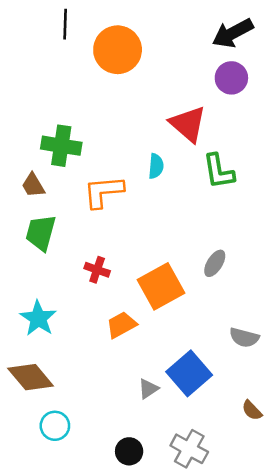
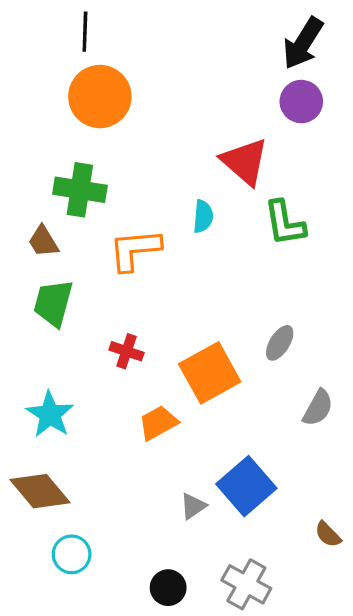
black arrow: (233, 33) -> (303, 43), turned -30
orange circle: (118, 50) -> (100, 97), moved
gray semicircle: (244, 338) -> (318, 408), moved, turned -76

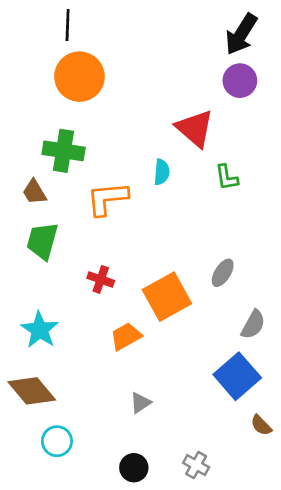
green L-shape: (285, 223) -> (227, 177), size x0.7
blue square: (246, 486) -> (237, 376), moved
gray triangle: (193, 506) -> (140, 403), moved
gray cross: (246, 584) -> (196, 465), size x0.7

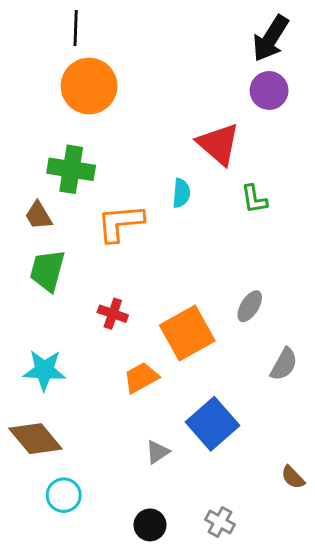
cyan star: (40, 330) -> (44, 370), turned -30
blue square: (237, 376) -> (213, 424), moved

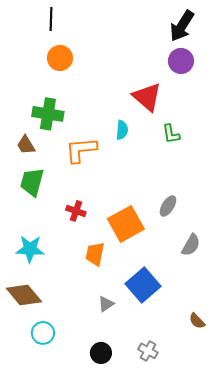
orange circle: (89, 86) -> (60, 58), size x0.7
orange trapezoid: (141, 378) -> (95, 254), turned -50

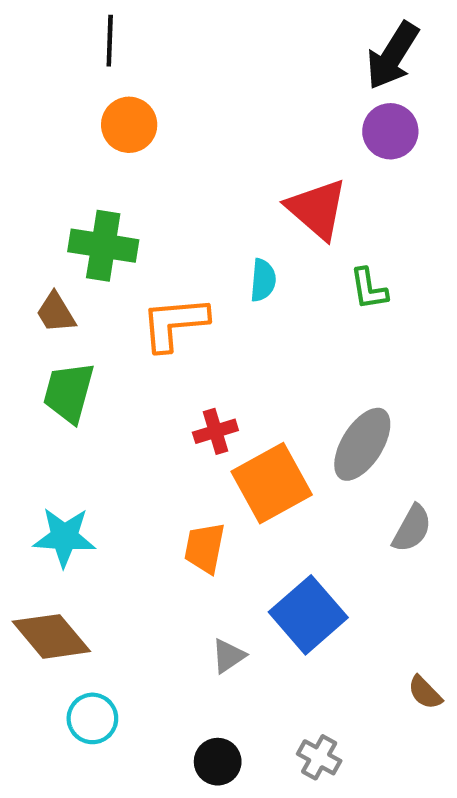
gray ellipse: (168, 206) -> (362, 444), size x1.6
red cross: (76, 211) -> (215, 431), moved, turned -36

